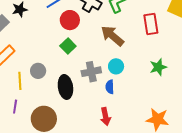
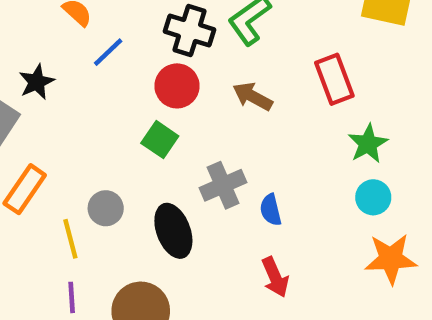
red circle: (70, 20) -> (177, 86), moved
red rectangle: (151, 24) -> (334, 79), moved
brown arrow: (112, 36) -> (253, 96), size x0.7
cyan circle: (116, 66) -> (373, 197), moved

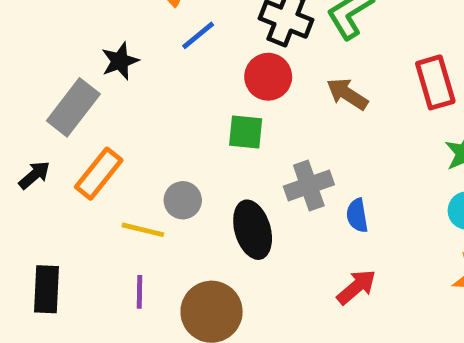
green square: (160, 140) -> (246, 132), turned -33
yellow line: (70, 239) -> (143, 230), turned -66
red arrow: (275, 277) -> (356, 287), turned -111

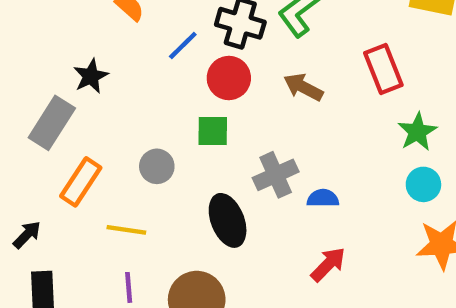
blue line: (198, 35) -> (183, 46), moved
black arrow: (34, 175) -> (27, 235), moved
gray circle: (183, 200) -> (157, 166), moved
blue semicircle: (357, 215) -> (323, 198), turned 104

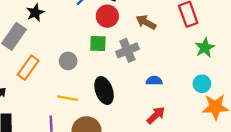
gray cross: (276, 175) -> (127, 50), moved
cyan circle: (423, 184) -> (202, 84), moved
yellow line: (126, 230) -> (68, 98), moved

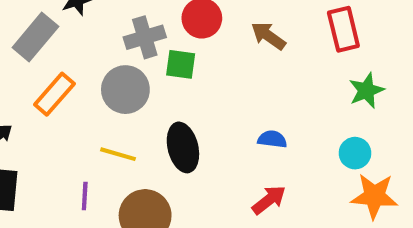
gray cross: (127, 50) -> (145, 37), moved
gray circle: (68, 61) -> (125, 90), size x1.5

